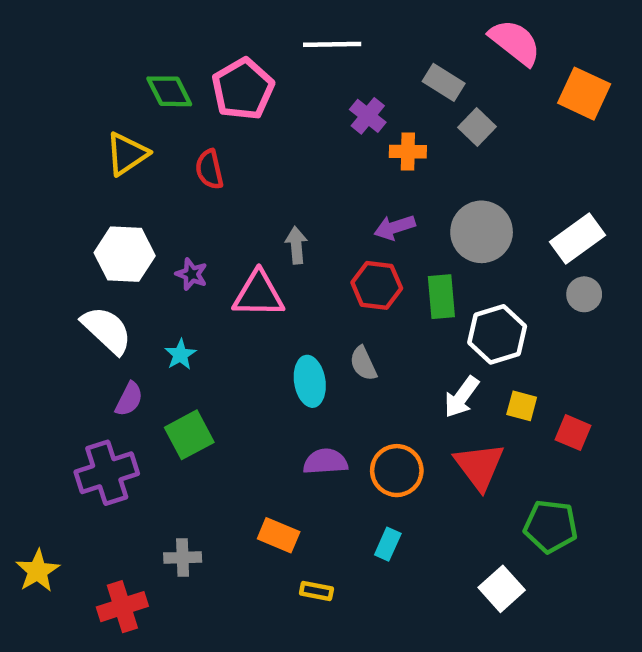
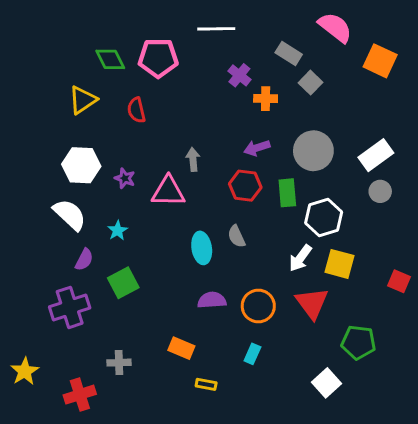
pink pentagon: (243, 89) -> (158, 58), turned 30
yellow square: (522, 406) -> (340, 264), size x1.5
red square: (573, 433) -> (399, 281), moved

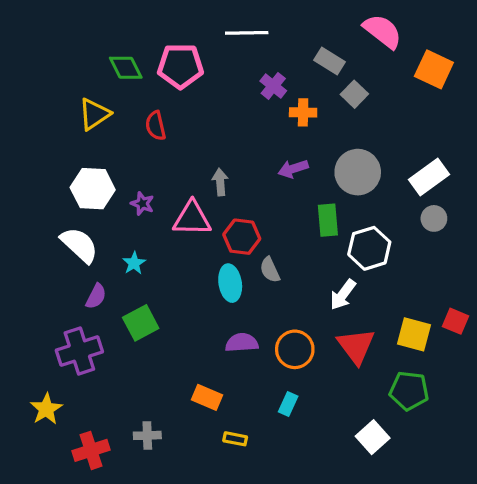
red hexagon: (245, 186) -> (242, 237), moved
yellow square: (340, 264) -> (414, 334), moved
gray cross: (119, 363) -> (147, 435), moved
yellow star: (25, 371) -> (46, 409), moved

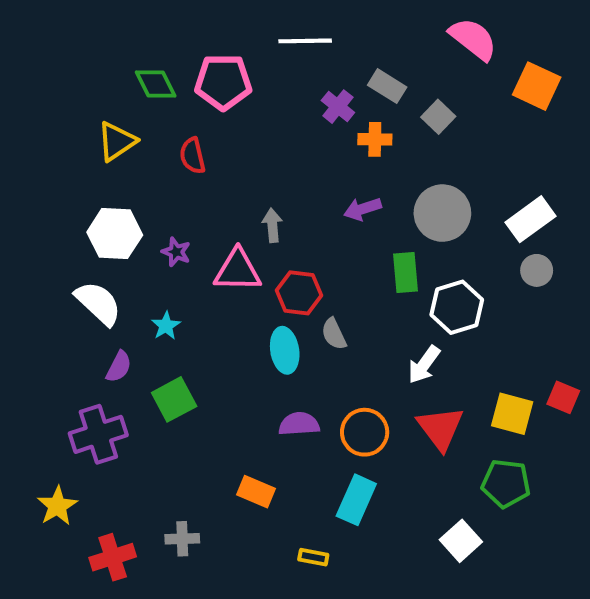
gray rectangle: (330, 61) -> (387, 86), moved
cyan rectangle: (288, 404) -> (356, 500), size x1.6
yellow rectangle: (235, 439) -> (313, 557), moved

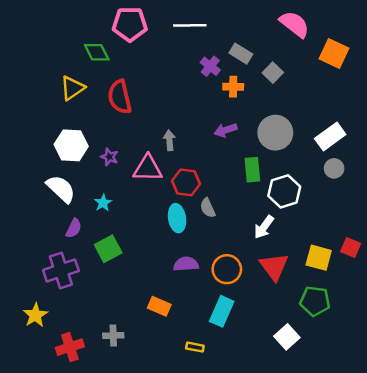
pink pentagon: (223, 82) -> (130, 24), moved
red semicircle: (192, 156) -> (120, 97), size x1.5

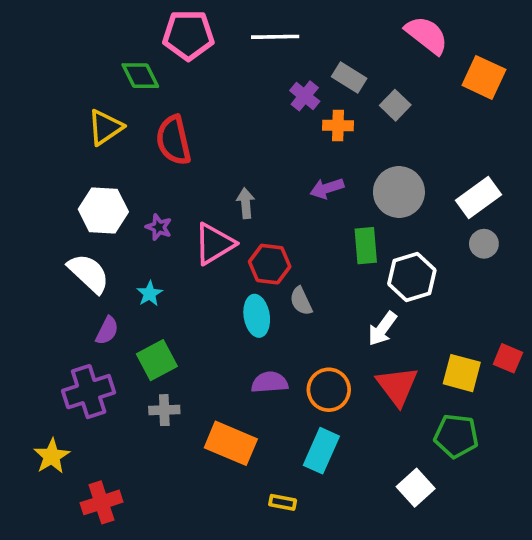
pink triangle: (148, 168) -> (214, 244), turned -32
orange rectangle: (159, 306) -> (231, 443), size x1.5
gray cross: (113, 336) -> (164, 410), moved

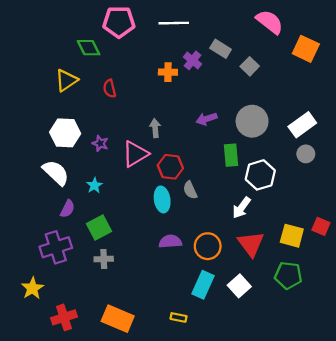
orange cross: (338, 125) -> (168, 72), moved
red semicircle: (174, 140) -> (110, 88), size x0.6
orange rectangle: (231, 443) -> (118, 319), moved
white square: (416, 488) -> (239, 286), moved

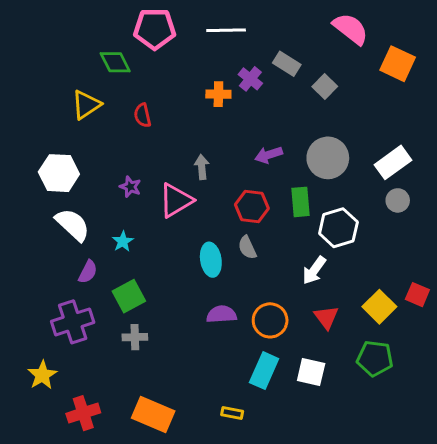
white hexagon: (65, 133) -> (59, 173), moved
red hexagon: (170, 167) -> (252, 206), moved
yellow square: (292, 236) -> (379, 307), turned 30
red triangle: (251, 244) -> (326, 317), size x0.7
white square: (239, 286) -> (311, 372), turned -35

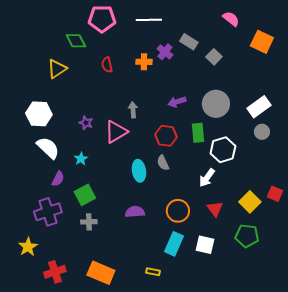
pink semicircle: (351, 29) -> (231, 19), size x0.7
red semicircle: (142, 115) -> (107, 65), moved
purple semicircle: (221, 314) -> (135, 212), moved

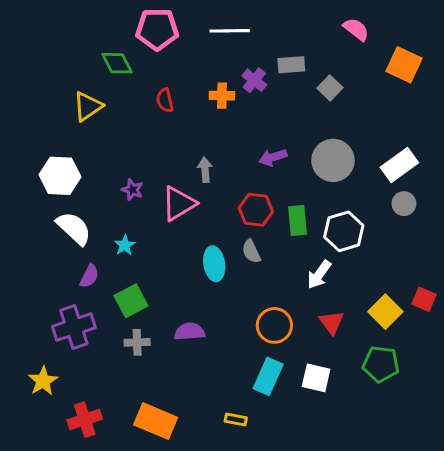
gray rectangle: (189, 42) -> (291, 65), turned -36
green rectangle: (198, 133) -> (298, 221), moved
purple semicircle: (135, 212) -> (190, 332), moved

